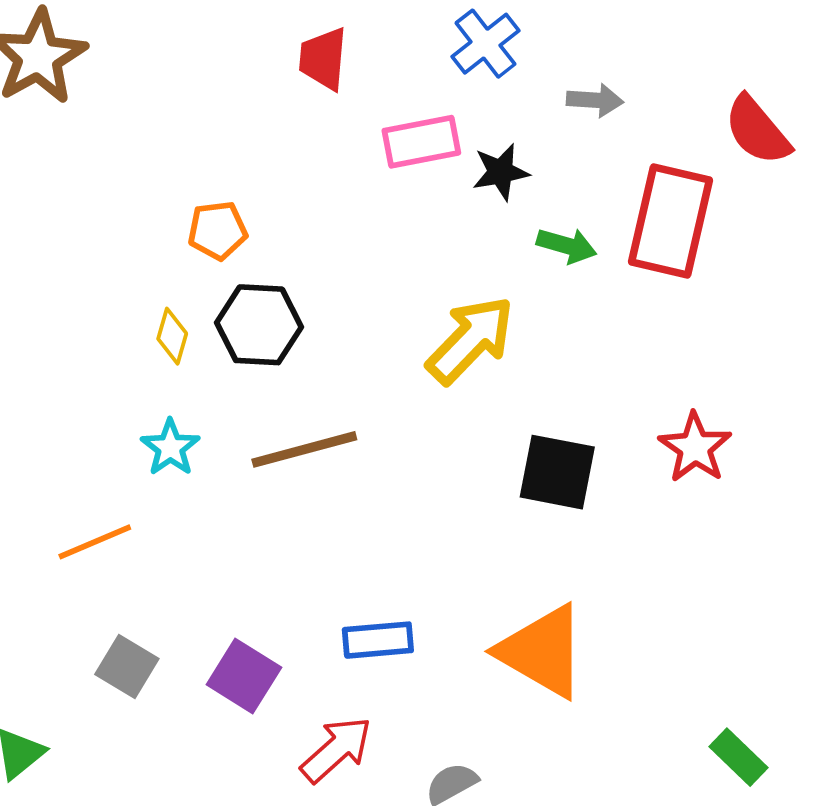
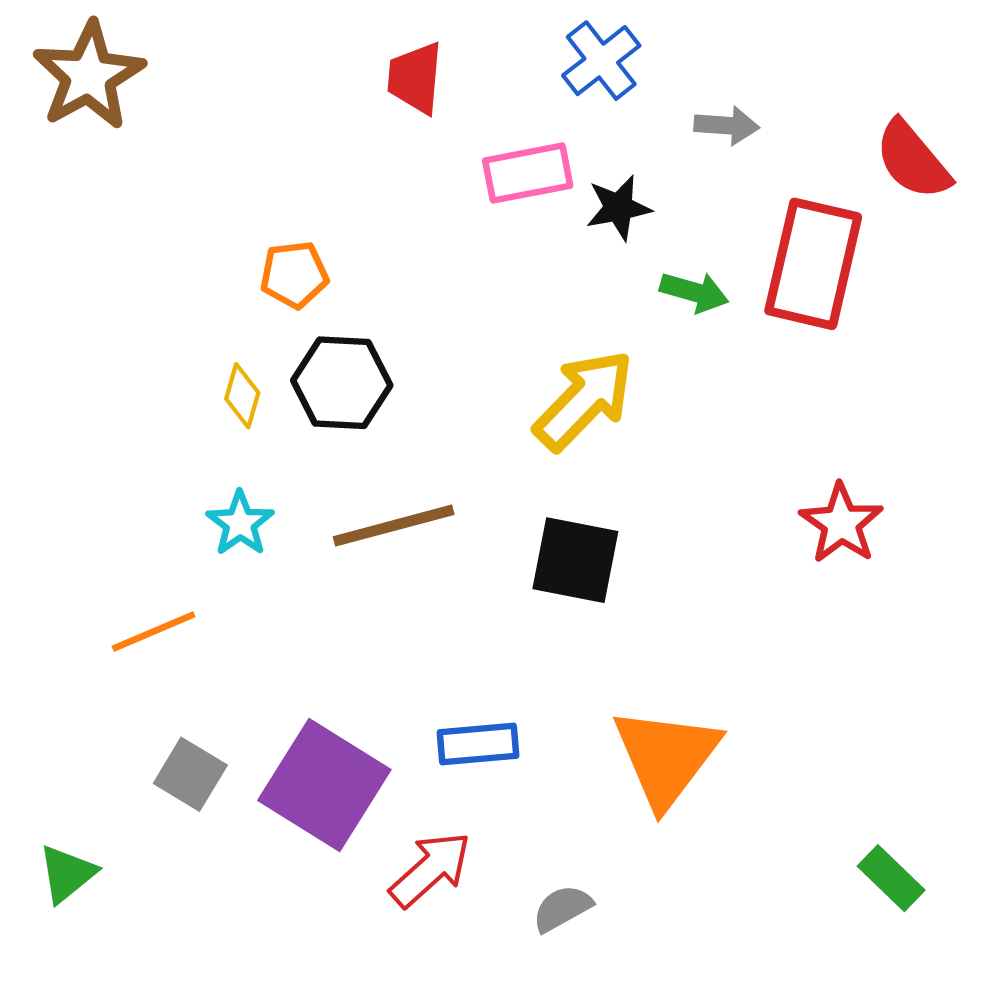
black square: (557, 472) -> (575, 560), moved
orange triangle: (542, 651) -> (666, 757), turned 37
purple square: (244, 676) -> (324, 785), size x1.5

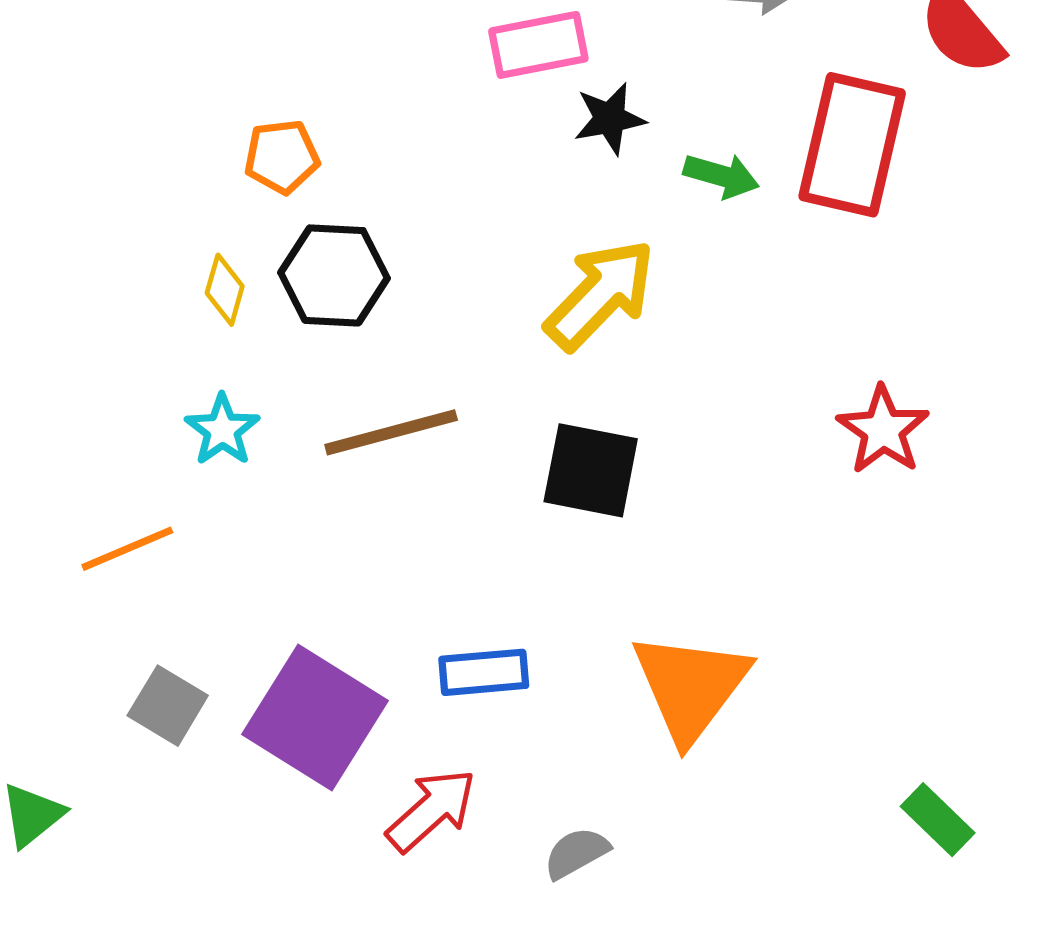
black star: (619, 208) -> (610, 119), moved

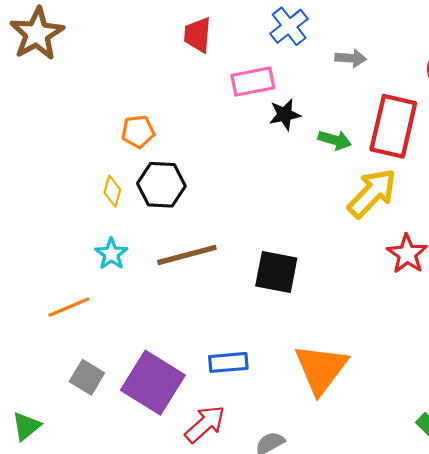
yellow arrow: (600, 294) -> (372, 193), moved

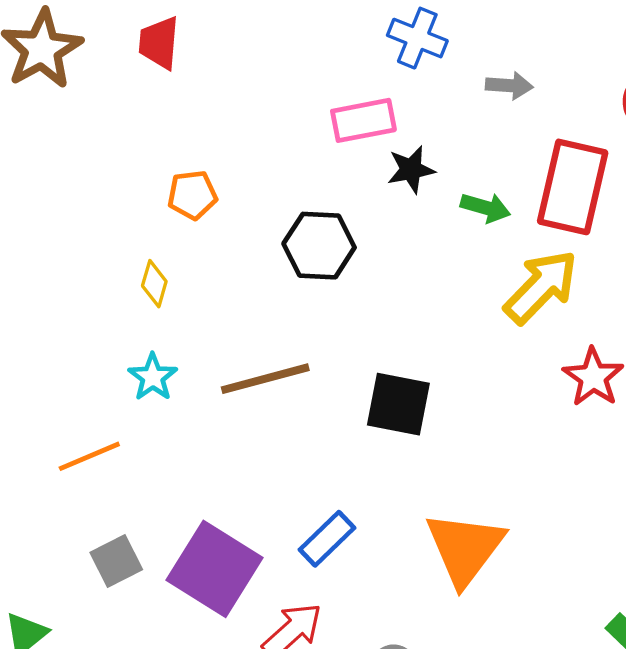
blue cross: (289, 26) -> (417, 38), turned -30
red trapezoid: (198, 35) -> (159, 43), moved
black hexagon: (161, 185) -> (319, 246), moved
blue rectangle: (228, 362) -> (327, 539), turned -39
gray square: (87, 377) -> (116, 561), turned 32

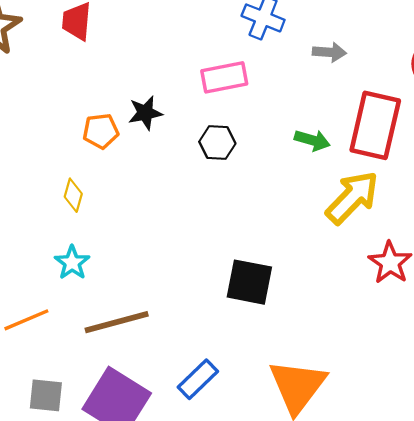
black star: (411, 170) -> (145, 113), moved
black hexagon: (319, 246) -> (217, 143), moved, size x0.7
brown line: (265, 379) -> (117, 322), moved
gray square: (116, 561) -> (46, 395), turned 33

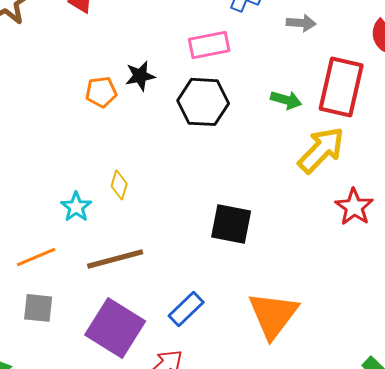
black hexagon: (217, 143) -> (203, 102), size x1.6
yellow diamond: (73, 195) -> (119, 185), moved
gray square: (46, 395) -> (38, 308), moved

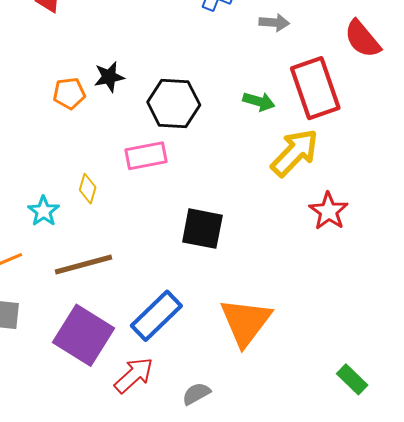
pink rectangle: (209, 45) -> (146, 156), moved
red rectangle: (341, 87) -> (315, 88), turned -32
blue rectangle: (186, 309) -> (156, 316), size x1.4

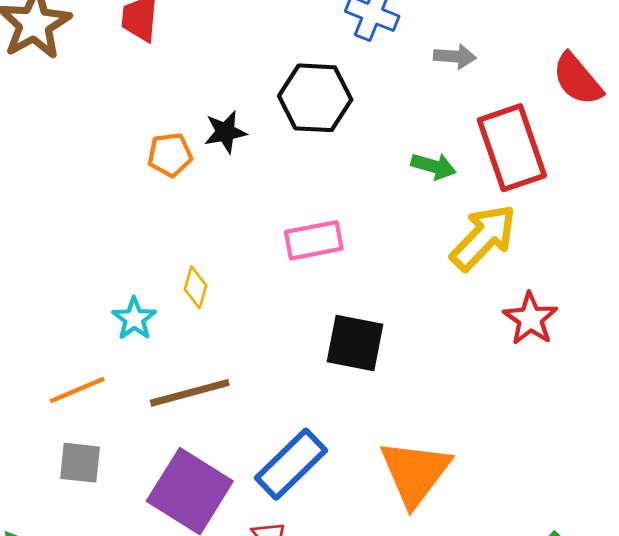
black hexagon: (174, 103) -> (315, 98), moved
pink rectangle: (146, 156) -> (314, 240), moved

